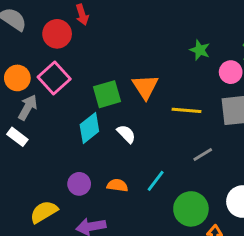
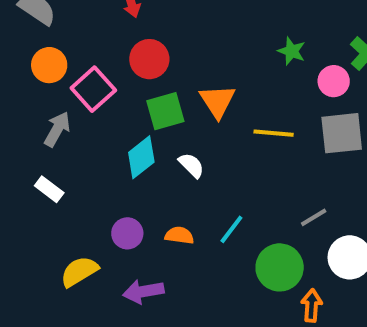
red circle: (57, 34) -> (149, 59), moved
orange circle: (17, 78) -> (49, 65), moved
white rectangle: (17, 137) -> (49, 189), moved
gray line: (203, 154) -> (314, 217), moved

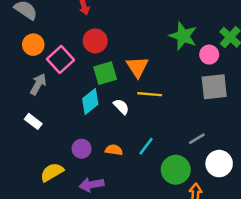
green star: (292, 51) -> (183, 36), size x1.6
yellow line: (274, 133) -> (150, 94), moved

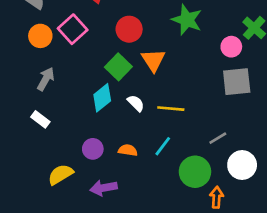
green star: (183, 36) -> (187, 20), moved
red circle: (95, 41) -> (129, 29), moved
pink square: (61, 59) -> (73, 29), moved
green square: (105, 73) -> (118, 67), turned -30
yellow line: (150, 94) -> (171, 109), moved

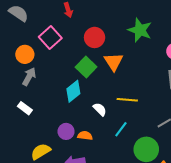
orange circle: (40, 36) -> (25, 54), moved
white semicircle: (136, 103) -> (100, 109), moved
orange semicircle: (128, 150) -> (85, 136), moved

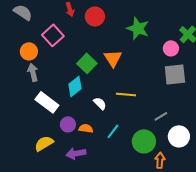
red circle: (95, 37) -> (95, 16), moved
gray arrow: (29, 77) -> (33, 72), turned -42
white rectangle: (25, 108) -> (47, 102), moved, size x1.6
cyan line: (121, 129) -> (113, 131), moved

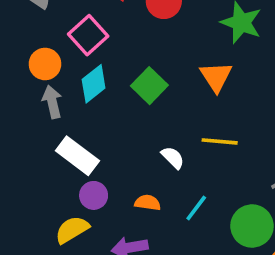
orange triangle: (113, 58) -> (216, 77), moved
cyan diamond: (75, 86) -> (94, 84), moved
purple circle: (68, 124) -> (94, 195), moved

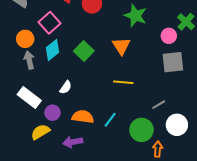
white rectangle: (77, 156) -> (29, 98), moved
white semicircle: (173, 158) -> (66, 87), moved, turned 80
orange semicircle: (148, 203) -> (83, 117), size x1.5

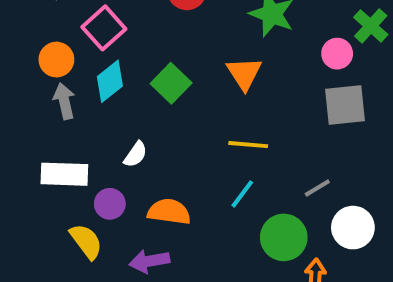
white rectangle: (29, 98) -> (64, 174), turned -35
cyan line: (110, 120) -> (242, 194), moved
yellow semicircle: (40, 132) -> (86, 241), turned 84

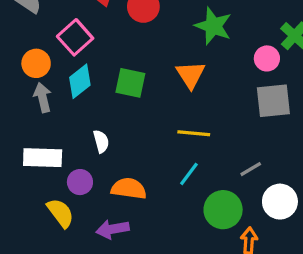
green square: (171, 83) -> (130, 83), turned -32
white semicircle: (136, 154) -> (101, 141), turned -50

